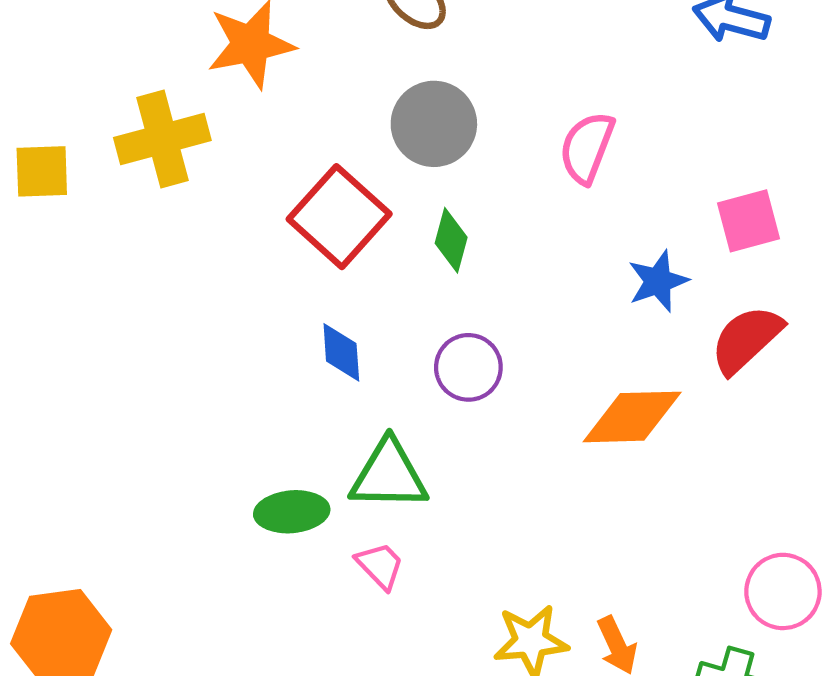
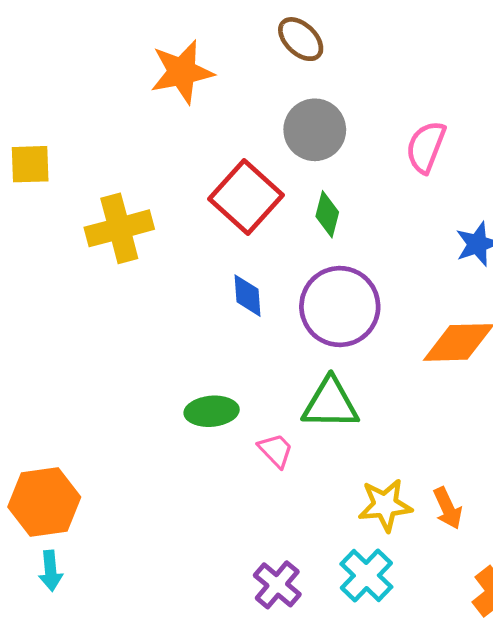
yellow cross: (162, 139) -> (119, 228), moved
purple circle: (468, 367) -> (340, 307), size x1.6
green triangle: (389, 475) -> (330, 403), moved

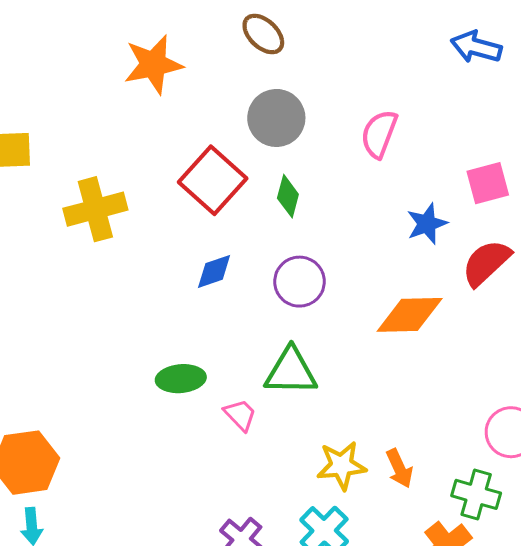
blue diamond: (248, 296) -> (214, 271), turned 75
purple circle: (340, 307) -> (300, 282), size x0.7

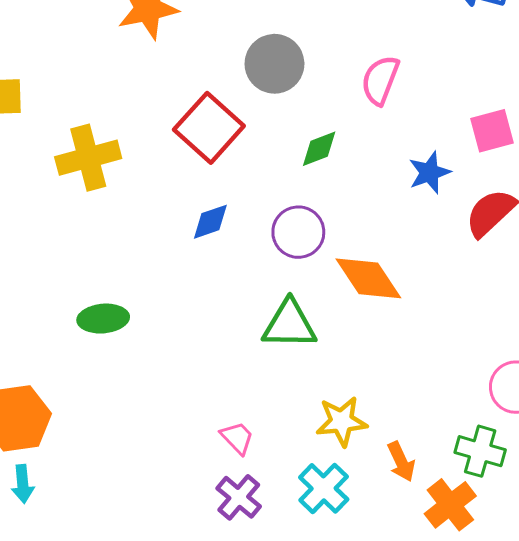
green diamond: (288, 196) -> (319, 149), moved, turned 54
orange diamond: (410, 315) -> (368, 278), moved, turned 58
green ellipse: (181, 379) -> (103, 319), moved
pink trapezoid: (240, 415) -> (237, 438), moved
orange arrow: (399, 468) -> (401, 462), moved

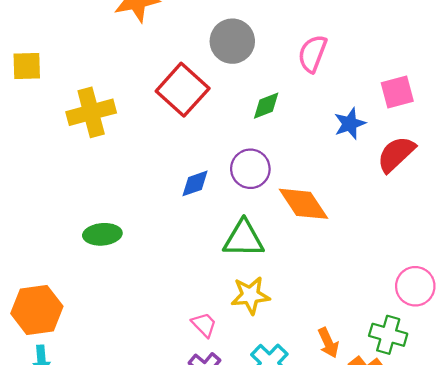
blue diamond: (210, 222) -> (195, 183), moved
yellow star: (342, 421) -> (250, 295), moved

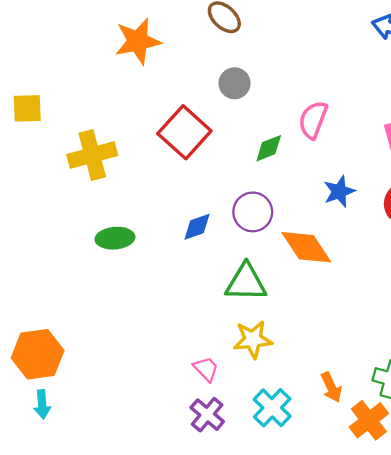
gray circle: (232, 41) -> (235, 83), size x0.7
pink semicircle: (312, 54) -> (313, 120), moved
blue star: (350, 124) -> (339, 191), moved
green ellipse: (102, 234) -> (115, 238), moved

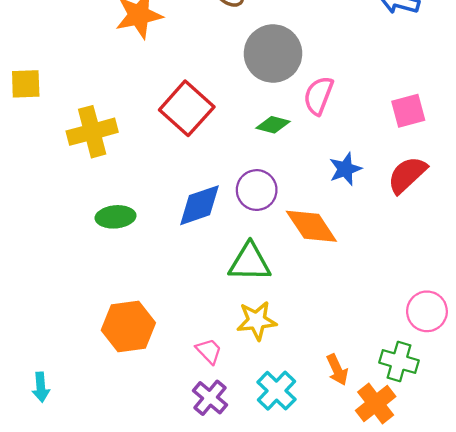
gray circle: (235, 83) -> (273, 54), moved, size x1.8
green diamond: (269, 148) -> (273, 125), turned 36
blue diamond: (197, 227) -> (199, 205), size x1.5
orange hexagon: (38, 354) -> (128, 327), moved

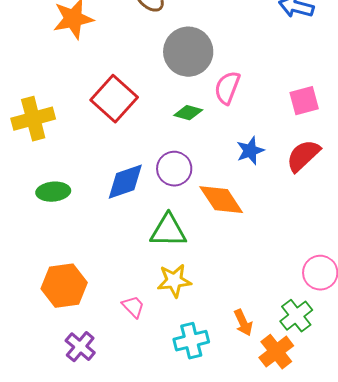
green cross: (399, 362) -> (296, 316), turned 36
cyan cross: (276, 391) -> (191, 341), turned 32
purple cross: (210, 398) -> (80, 347), moved

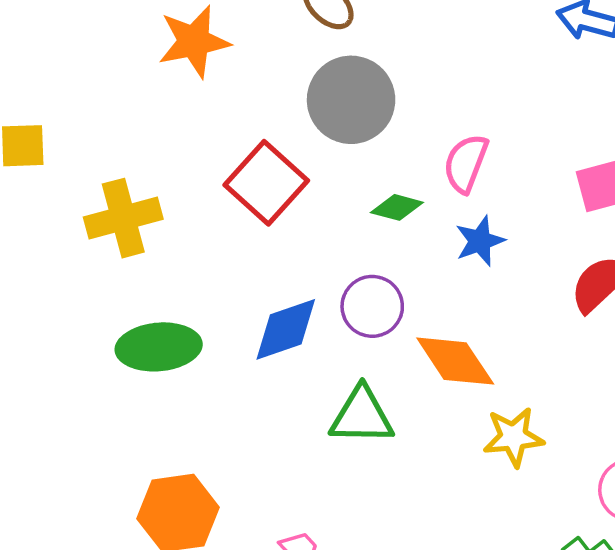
gray circle: (188, 52) -> (351, 100), moved
blue star: (250, 151) -> (480, 241), moved
green ellipse: (53, 192) -> (159, 347), size x1.4
yellow star: (174, 281) -> (513, 437), moved

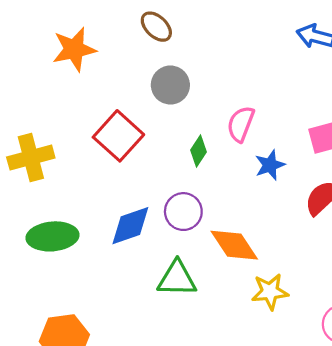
gray circle: (351, 100) -> (170, 85), size x0.7
green diamond: (397, 207) -> (199, 151), turned -72
blue star: (480, 241) -> (270, 165), moved

